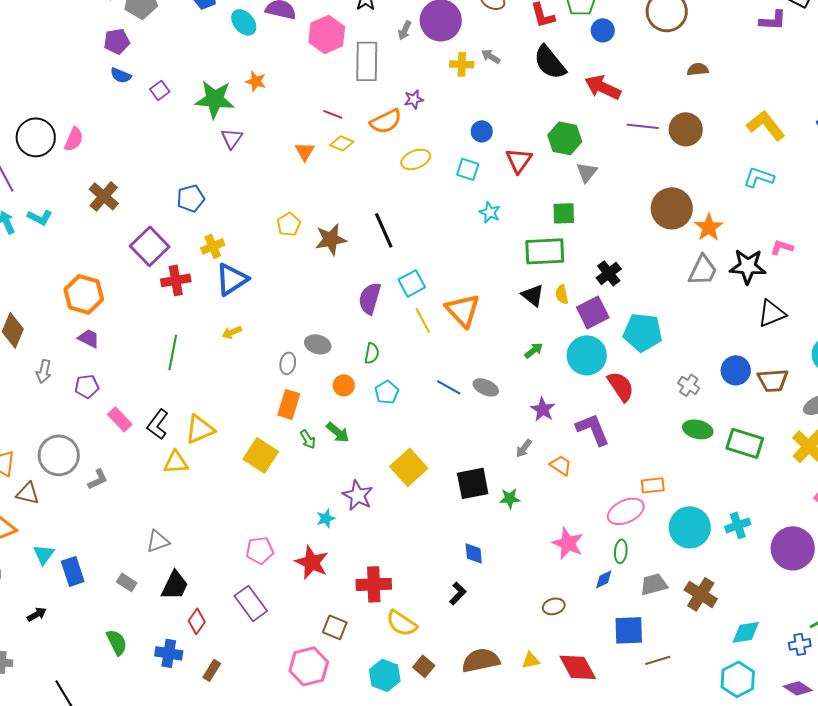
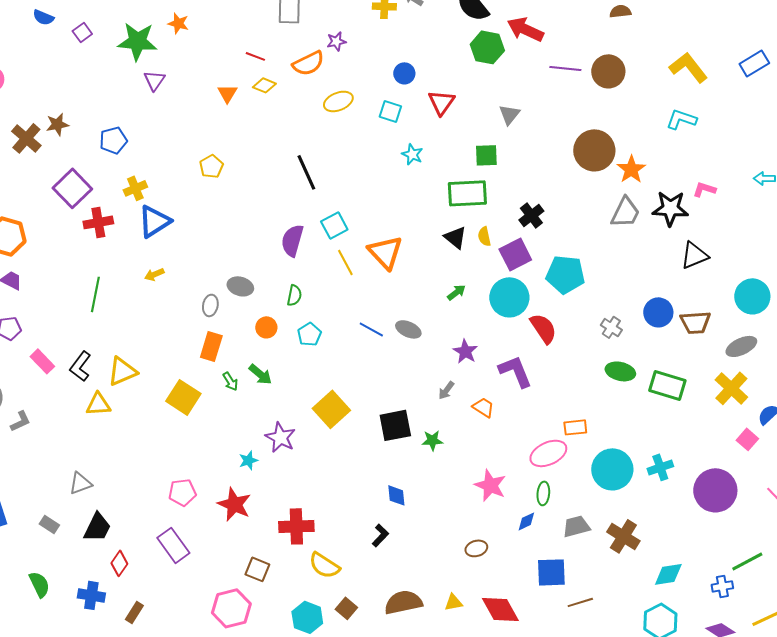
green hexagon: (565, 138) -> (487, 47), moved
brown star: (331, 239) -> (57, 124), moved, size x0.7

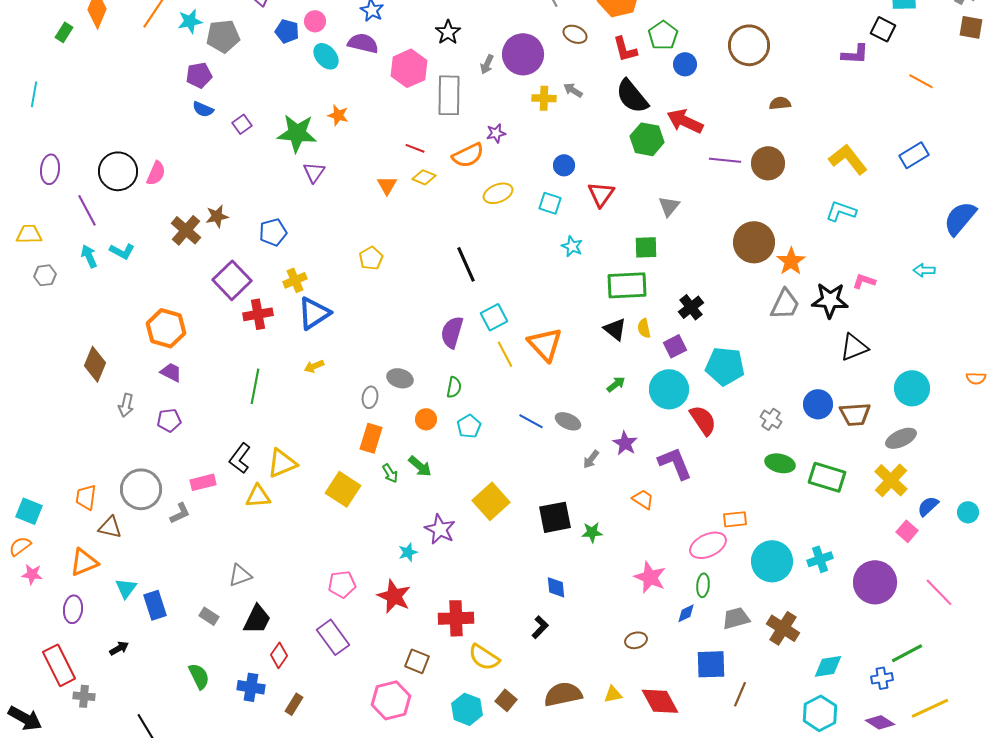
purple square: (515, 254) -> (675, 346), size x0.7
pink rectangle: (42, 361) -> (203, 482), moved, turned -60
gray arrow: (446, 390) -> (591, 459), moved
brown line: (580, 602) -> (740, 694), turned -50

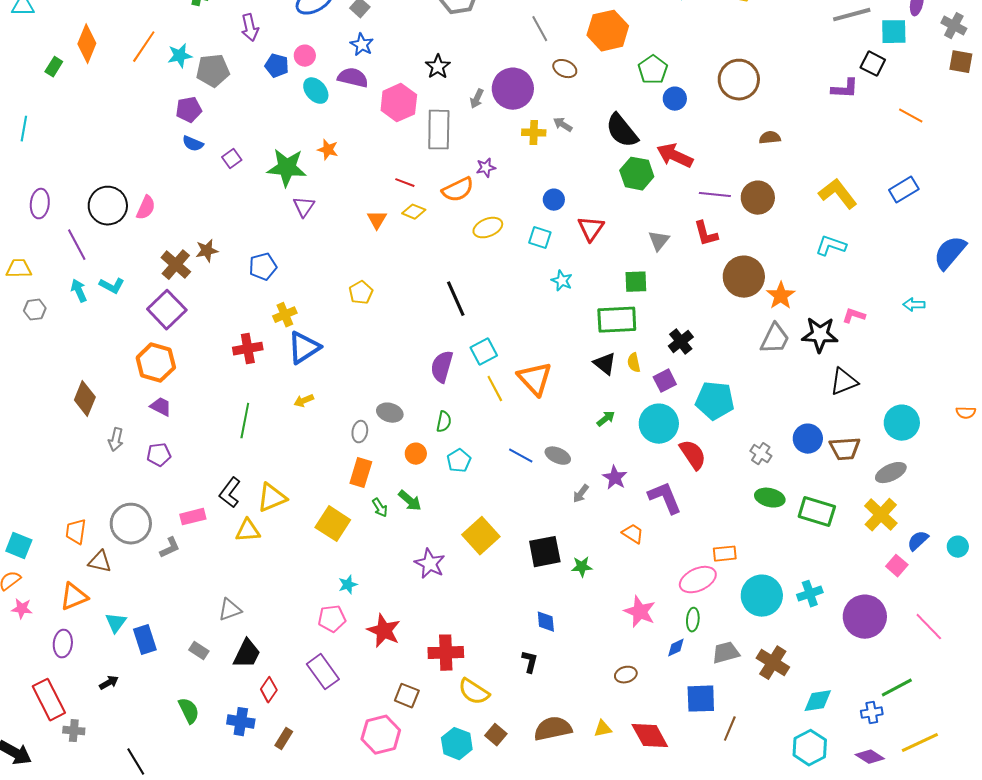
red L-shape: (625, 49) -> (706, 234), moved
purple square: (232, 280) -> (167, 310), moved
cyan star: (408, 552) -> (348, 585), moved
black L-shape: (540, 627) -> (530, 662), turned -30

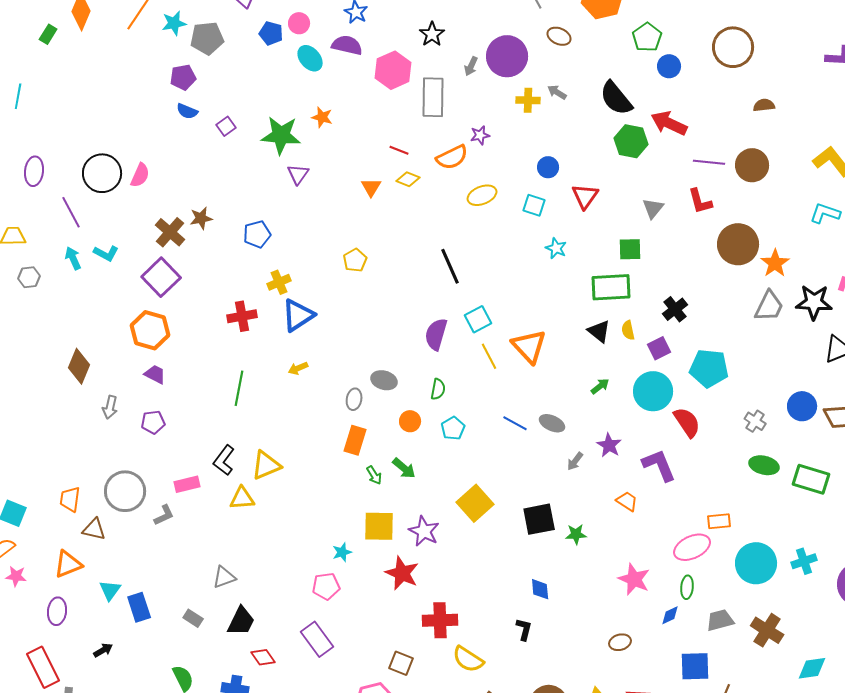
yellow square: (333, 524) -> (379, 526), moved, turned -32
red star: (384, 631) -> (402, 573), moved
red diamond: (269, 690) -> (263, 657), turned -70

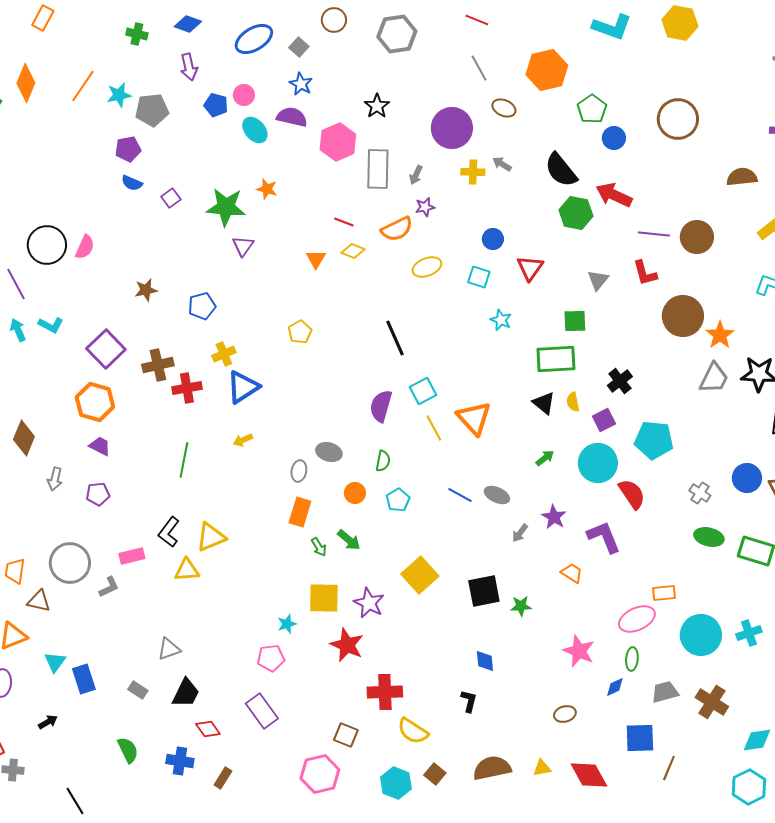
gray arrow: (471, 66) -> (416, 175), moved
brown semicircle: (764, 105) -> (742, 177), moved, size x1.4
brown cross: (170, 232) -> (158, 365), moved, turned 36

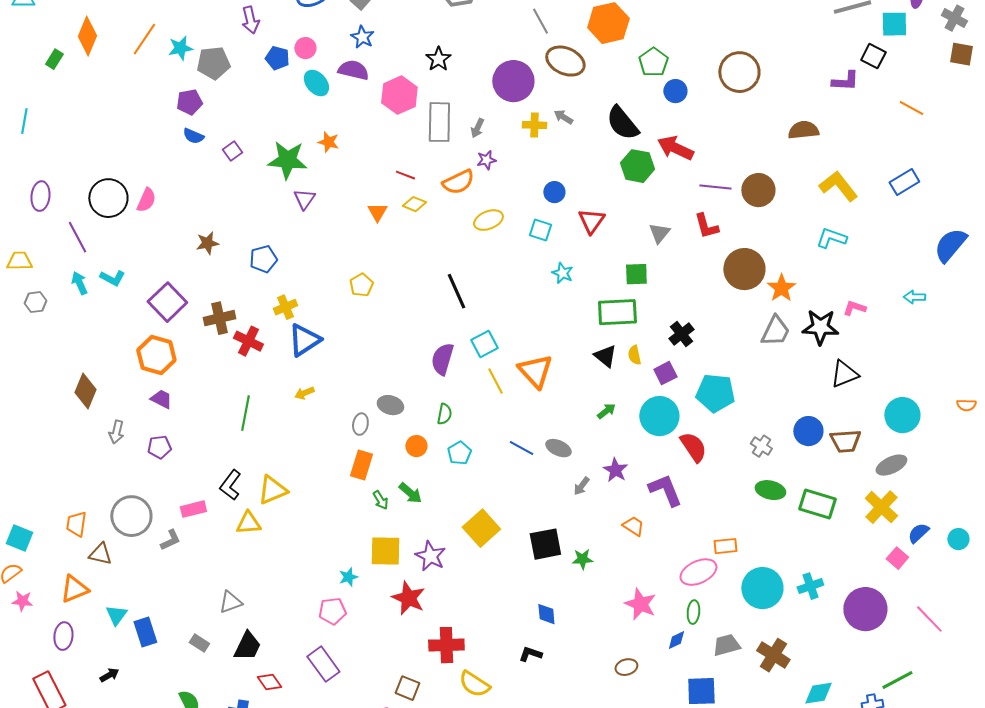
brown ellipse: (504, 108) -> (565, 61), size x1.6
red cross: (187, 388) -> (248, 341), turned 36
black L-shape: (469, 701) -> (530, 654), turned -85

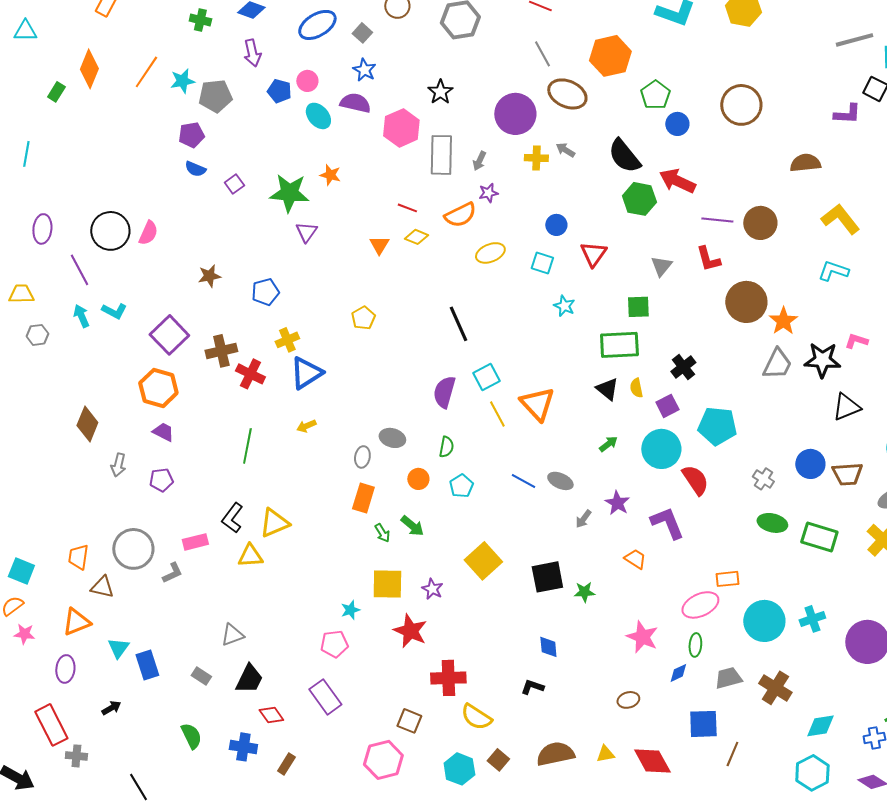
purple star: (430, 556) -> (432, 589), size x0.7

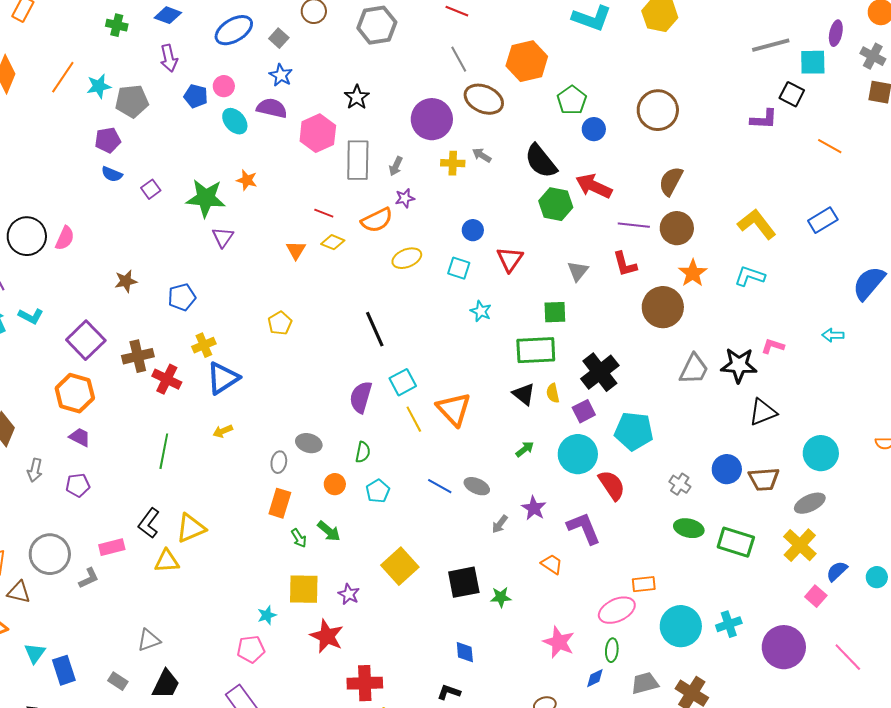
brown semicircle: (805, 163) -> (671, 181), moved, turned -56
orange star: (783, 321) -> (693, 273), moved
black cross: (683, 367) -> (600, 372), size x1.5

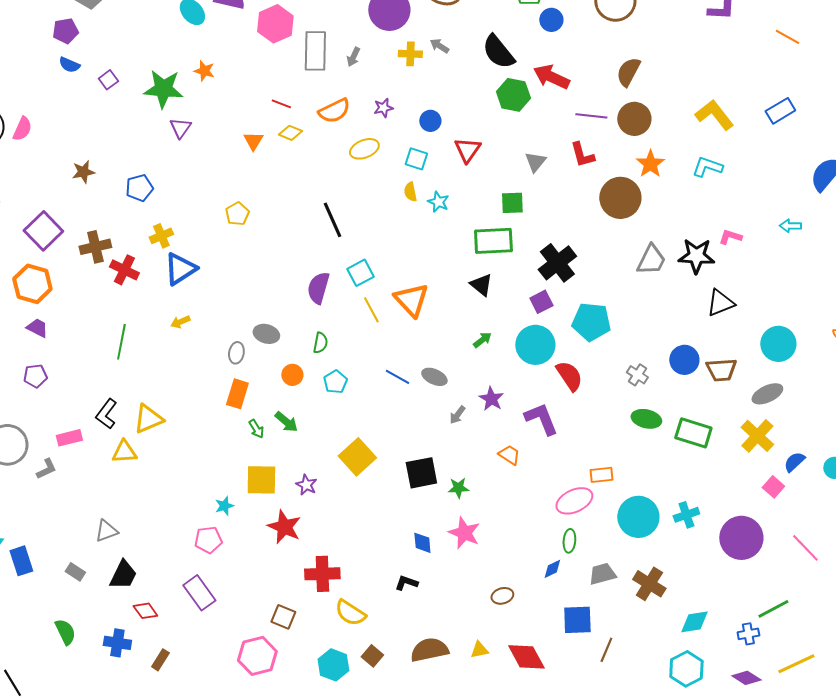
purple star: (405, 198) -> (383, 108), moved
yellow semicircle: (553, 393) -> (410, 192), moved
pink star: (559, 642) -> (464, 533), moved

